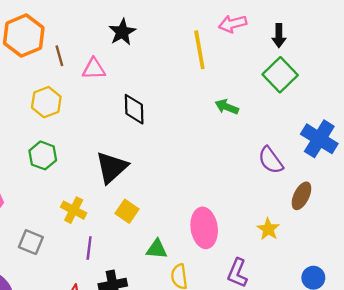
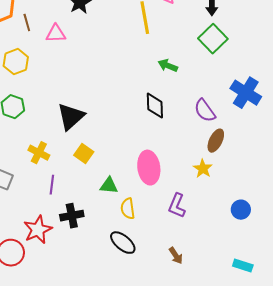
black diamond: (134, 109) -> (155, 106), moved
brown ellipse: (301, 196) -> (216, 141), moved

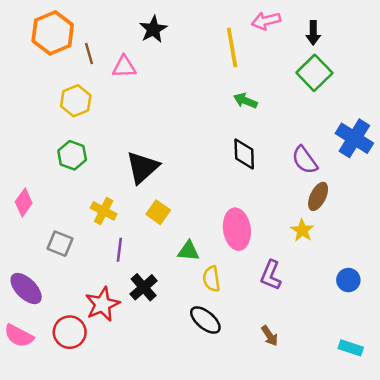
green arrow: (168, 66) -> (245, 101), moved
black cross: (72, 216) -> (144, 287), turned -30

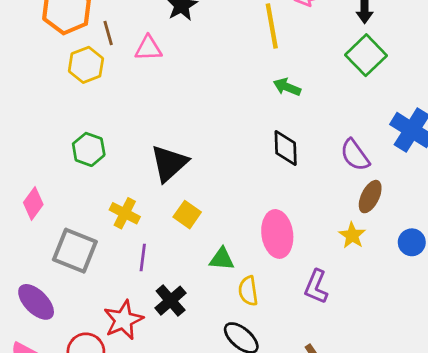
yellow hexagon: (76, 101) -> (86, 65), moved
gray square: (60, 244) -> (75, 251), size x1.5
blue circle: (348, 280) -> (412, 242), moved

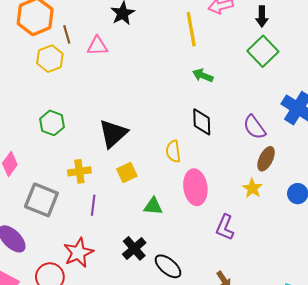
yellow cross: (125, 213) -> (79, 171), turned -35
yellow square: (187, 215) -> (127, 172), turned 30
yellow semicircle: (248, 291) -> (173, 151), moved
black cross: (171, 301) -> (134, 248), moved

